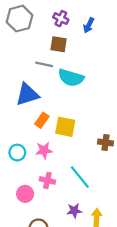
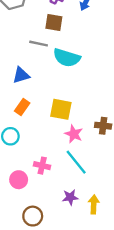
blue triangle: (27, 94) -> (21, 75), size x0.7
orange rectangle: (42, 120) -> (22, 107), moved
pink star: (44, 150) -> (74, 134), moved, turned 30

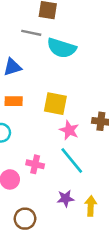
orange rectangle: (22, 107) -> (14, 101), turned 56

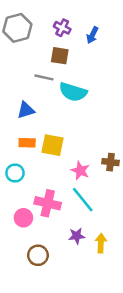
yellow square: (55, 104) -> (52, 145), moved
pink cross: (35, 164) -> (48, 203), size x1.5

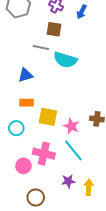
yellow square: (52, 145) -> (48, 117), moved

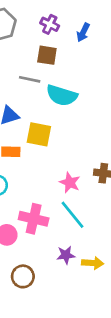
yellow square: (48, 117) -> (39, 134), moved
yellow arrow: (89, 187) -> (93, 263), turned 91

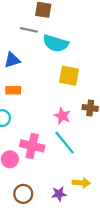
yellow square: (39, 134) -> (69, 76), moved
purple star: (66, 255) -> (59, 194), moved

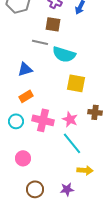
orange rectangle: (13, 90) -> (26, 96), turned -32
pink cross: (32, 146) -> (43, 120), moved
yellow arrow: (81, 183) -> (85, 170), moved

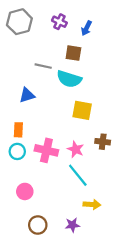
brown square: (53, 24) -> (73, 53), moved
orange rectangle: (26, 96) -> (18, 130), moved, turned -56

